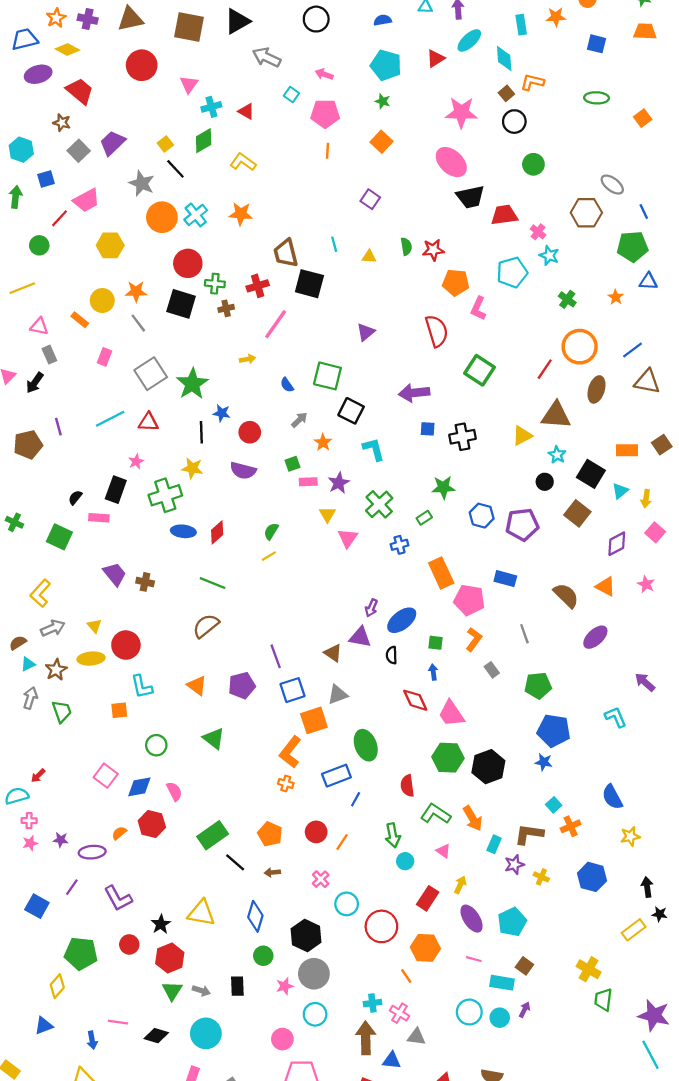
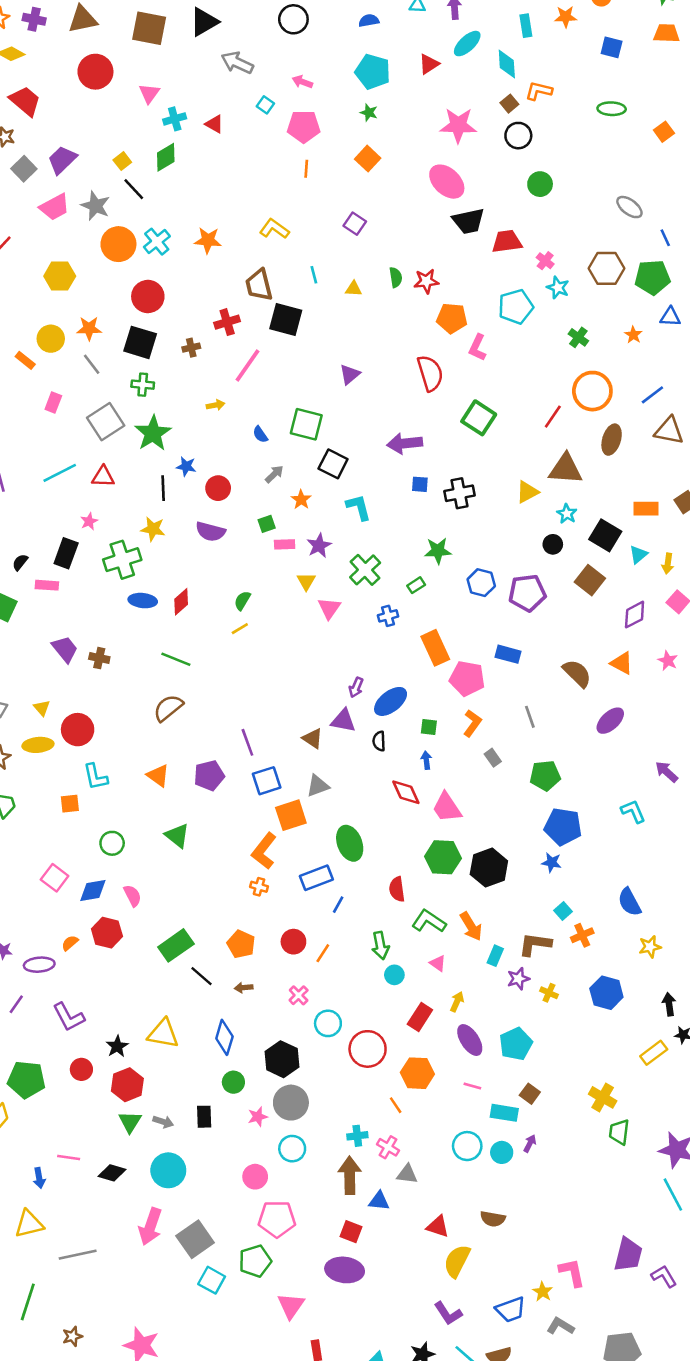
yellow L-shape: (243, 162) -> (274, 229), moved
pink trapezoid: (87, 200) -> (55, 207), moved
brown hexagon: (586, 213) -> (606, 268), moved
green cross: (215, 284) -> (143, 385), moved

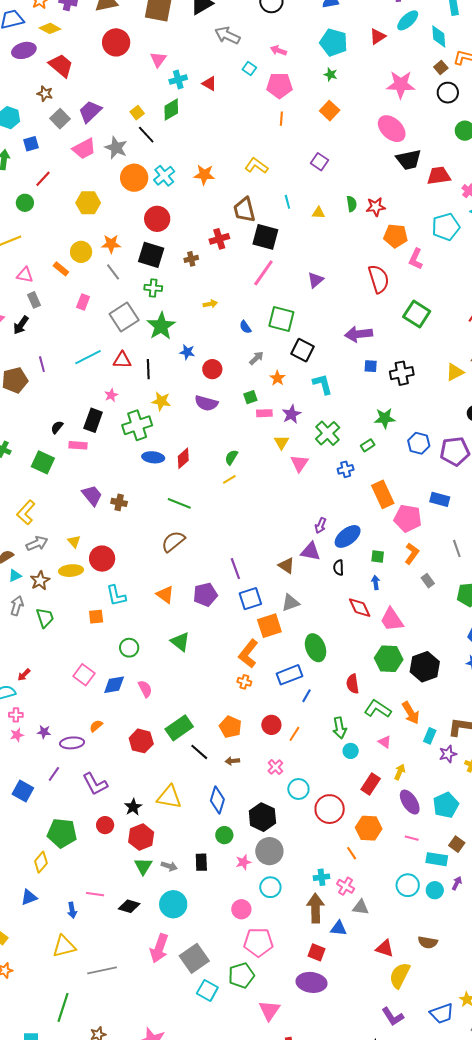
pink line: (247, 365) -> (263, 273), moved
black line: (163, 488) -> (148, 369), moved
red hexagon: (107, 933) -> (141, 741), moved

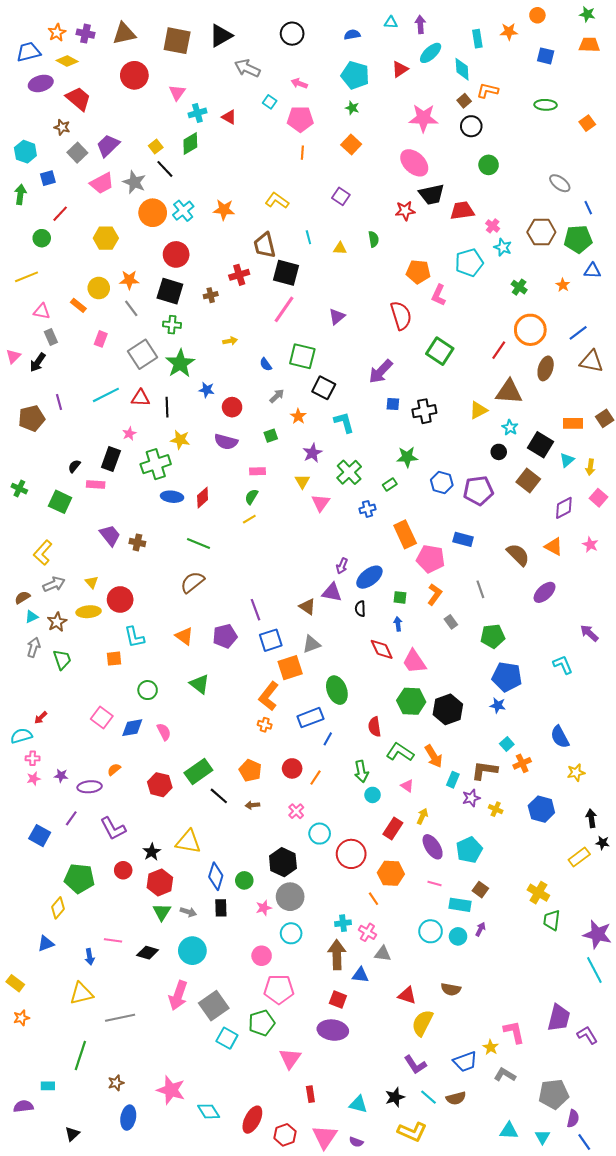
red star: (376, 207) -> (405, 211), moved
purple arrow: (359, 334) -> (381, 371), turned -40
pink rectangle: (264, 413) -> (258, 471), moved
blue diamond: (217, 800) -> (216, 876), moved

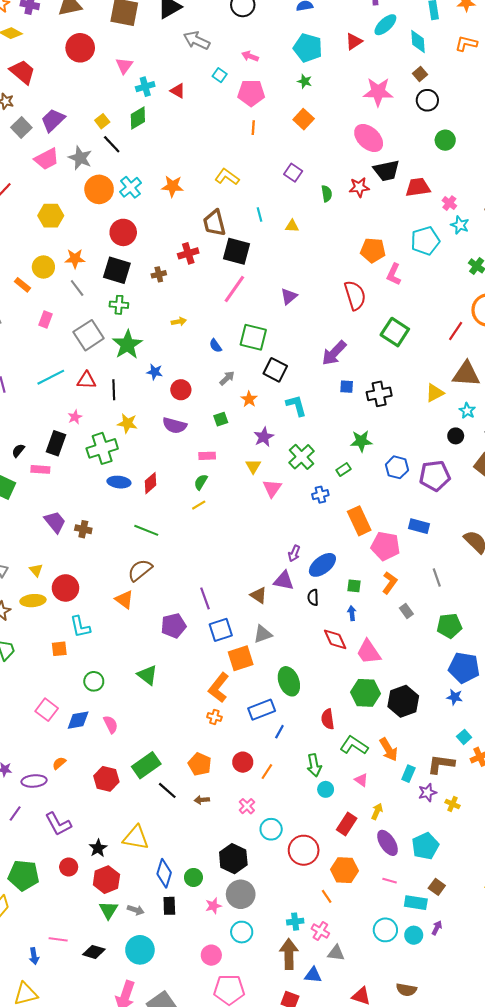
orange L-shape: (488, 91) -> (466, 44), moved
green semicircle: (374, 239) -> (327, 194), moved
orange triangle: (184, 636) -> (124, 600), moved

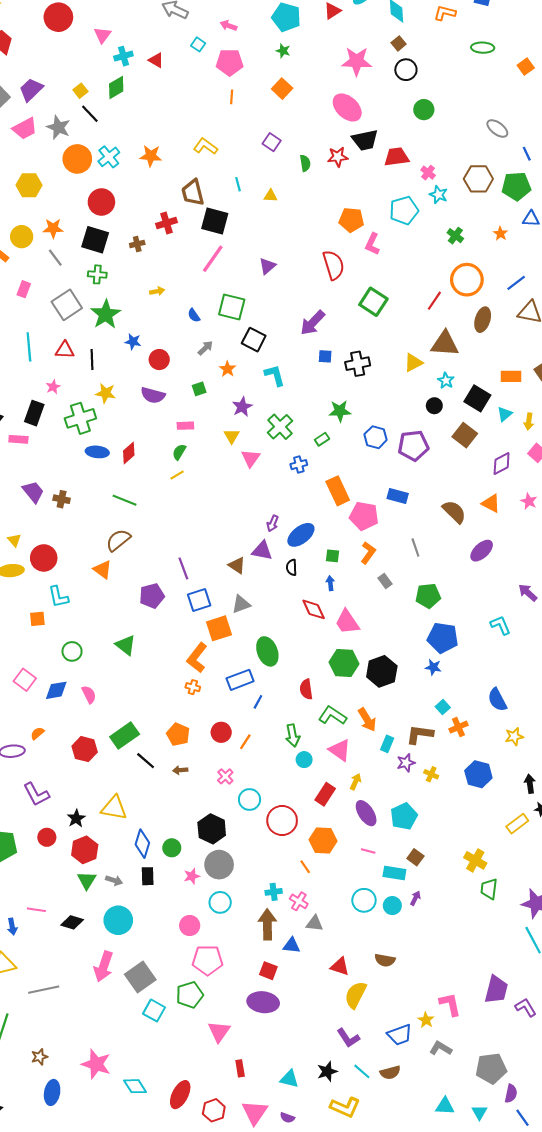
cyan line: (51, 377) -> (29, 347), turned -68
pink triangle: (361, 780) -> (340, 750), size x1.6

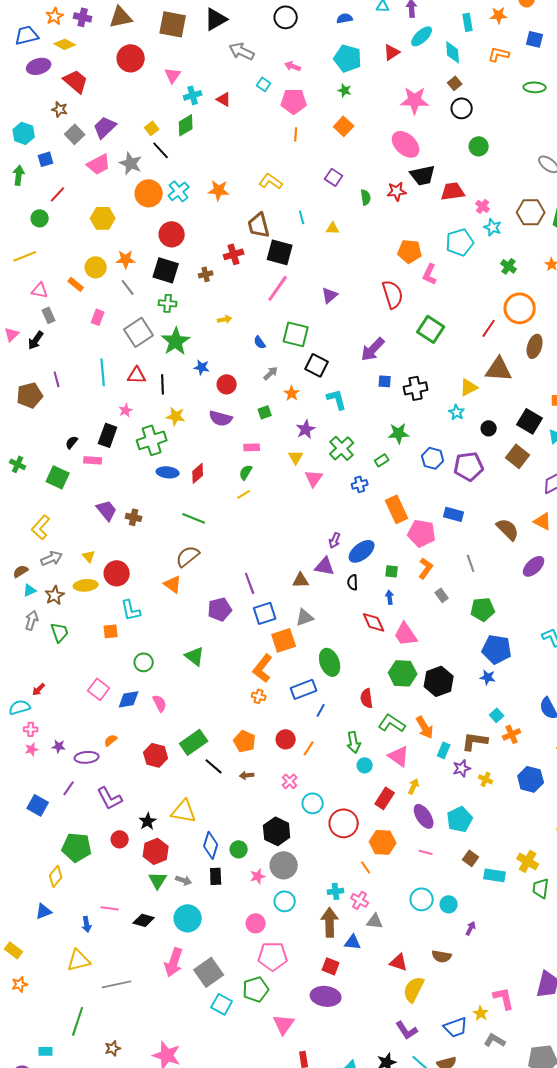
cyan star: (446, 381) -> (457, 412), moved
brown triangle: (237, 565) -> (301, 580), turned -36
cyan rectangle: (394, 873) -> (495, 875), moved
purple arrow: (415, 898) -> (471, 928), moved

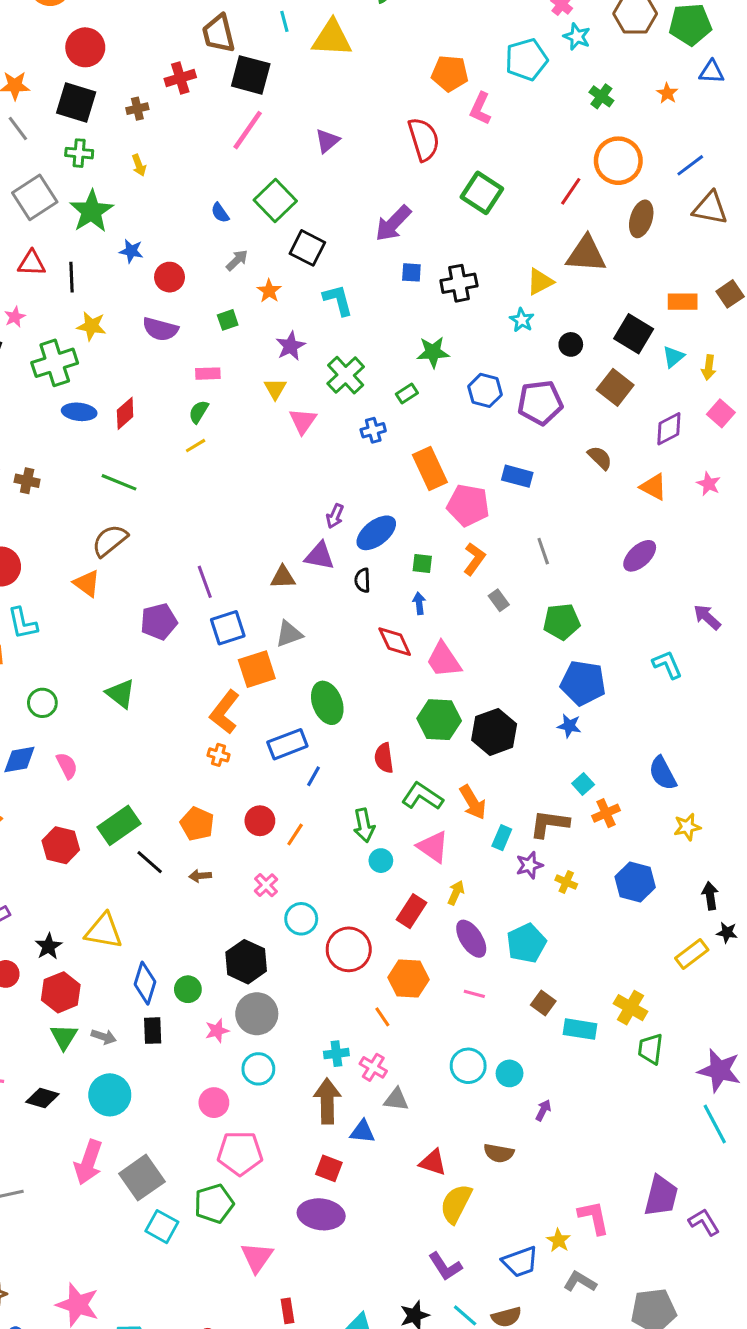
yellow triangle: (333, 228) -> (332, 38), size x2.0
yellow arrow: (225, 319) -> (139, 165), moved, turned 80
green square: (296, 334) -> (275, 201), turned 32
brown semicircle: (508, 529) -> (600, 458), moved, size x0.7

